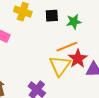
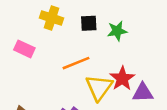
orange line: (67, 47) -> (76, 63), moved

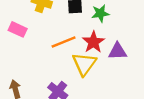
red star: (122, 79) -> (93, 42), moved
purple triangle: (143, 93) -> (118, 51), moved

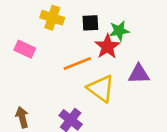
red star: (93, 42) -> (107, 47), moved
yellow triangle: (84, 64) -> (101, 88), turned -30

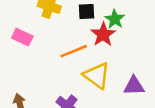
green star: (119, 31) -> (115, 19), turned -30
purple triangle: (139, 74) -> (134, 86), moved

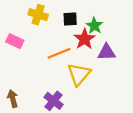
yellow triangle: (97, 76) -> (79, 74), turned 35
purple triangle: (134, 86) -> (107, 52), moved

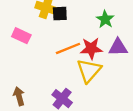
black square: (70, 19) -> (60, 14), moved
red star: (84, 39) -> (91, 48), moved, turned 30

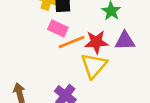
pink rectangle: (21, 36) -> (58, 28), moved

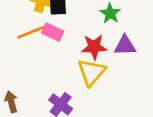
orange line: (72, 42) -> (31, 32), moved

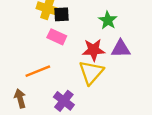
orange line: (31, 32) -> (38, 71), moved

